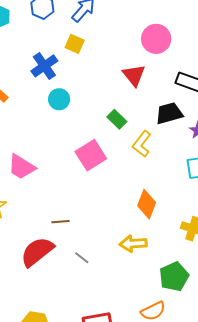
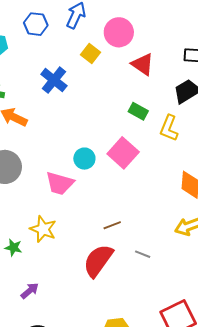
pink circle: (156, 39) -> (119, 32), moved
yellow square: (75, 44) -> (91, 54), moved, turned 30
cyan circle: (59, 99) -> (84, 159), moved

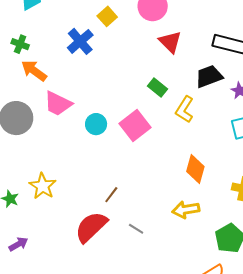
yellow square: (91, 54) -> (107, 16), moved
pink trapezoid: (60, 183) -> (58, 104), moved
brown line: (112, 225) -> (111, 195), turned -42

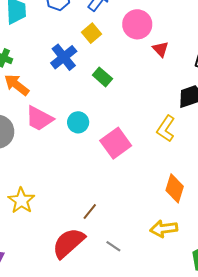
red triangle: (170, 42) -> (161, 49), moved, size x0.7
green rectangle: (157, 87) -> (102, 77), moved
cyan circle: (96, 124) -> (78, 122), moved

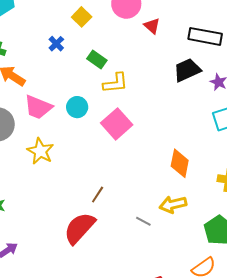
blue cross: (64, 57) -> (56, 44), size x0.6
yellow L-shape: (166, 129) -> (115, 83), moved, turned -124
yellow star: (21, 201) -> (40, 151), moved
gray line: (113, 246) -> (143, 221), moved

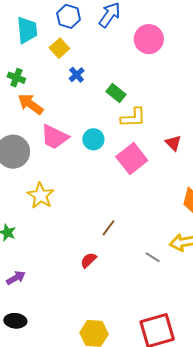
yellow square: (82, 17) -> (59, 48), moved
red triangle: (152, 26) -> (173, 143), moved
yellow star: (40, 151) -> (41, 196), moved
red semicircle: (80, 228) -> (88, 260), size x0.5

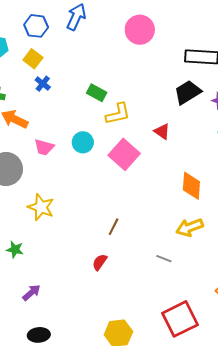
pink circle: (149, 39) -> (140, 30), moved
blue cross: (77, 75) -> (43, 84), moved
pink trapezoid: (55, 137) -> (44, 147), size x0.7
gray line: (153, 257) -> (164, 259), moved

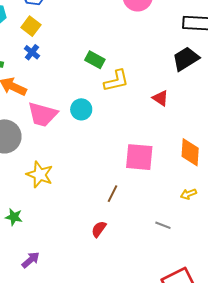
blue cross: (43, 84) -> (32, 52), moved
pink trapezoid: (44, 147) -> (43, 114), size x1.5
pink square: (124, 154) -> (139, 157), moved, turned -36
yellow arrow: (190, 227) -> (188, 194), size x0.6

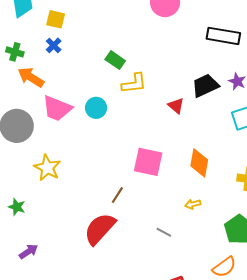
yellow square: (31, 26) -> (56, 19), turned -30
black trapezoid: (186, 59) -> (205, 86), moved
red semicircle: (99, 229) -> (100, 229), size x2.0

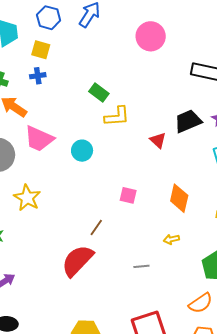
blue cross: (54, 45) -> (38, 76), turned 35
cyan circle: (96, 108) -> (82, 151), moved
pink square: (148, 162) -> (128, 195), size x0.6
gray line: (164, 232) -> (141, 266), turned -35

